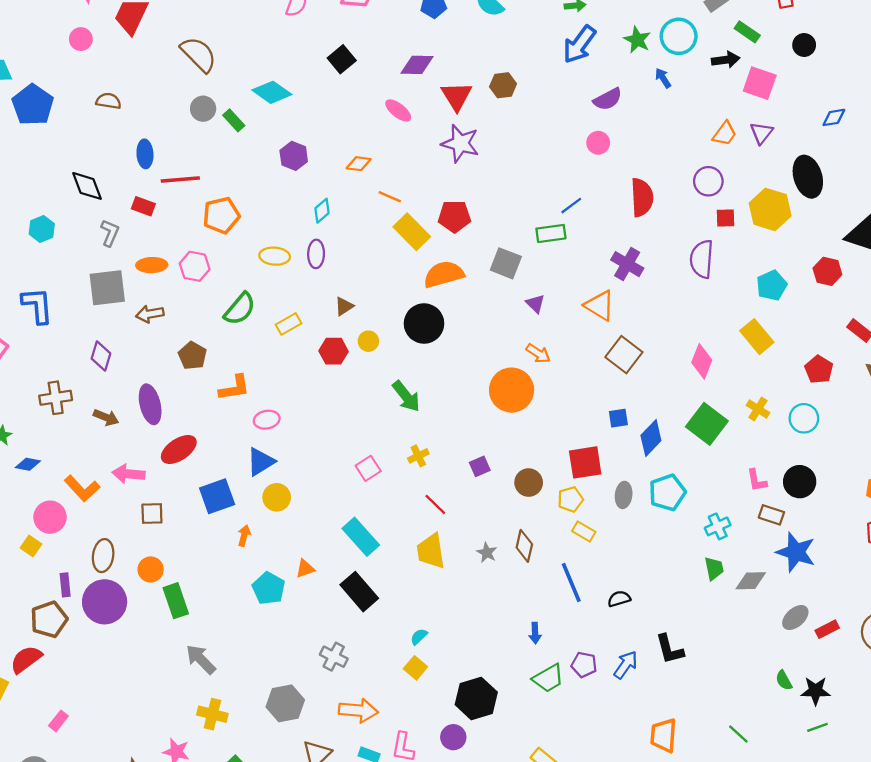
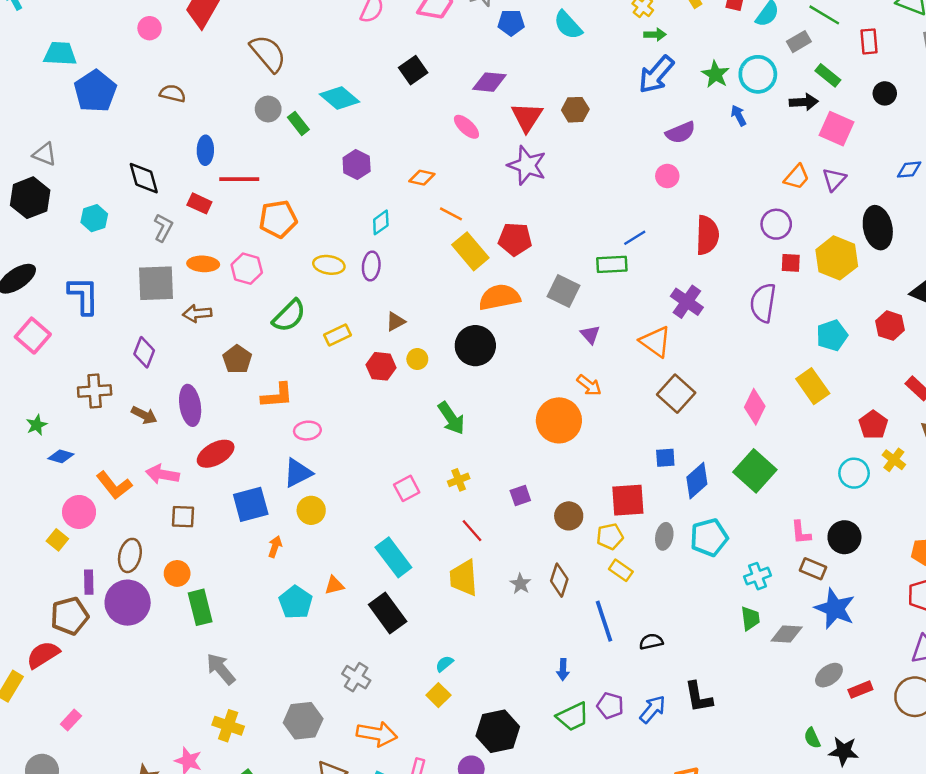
yellow cross: (758, 409) -> (894, 460), moved

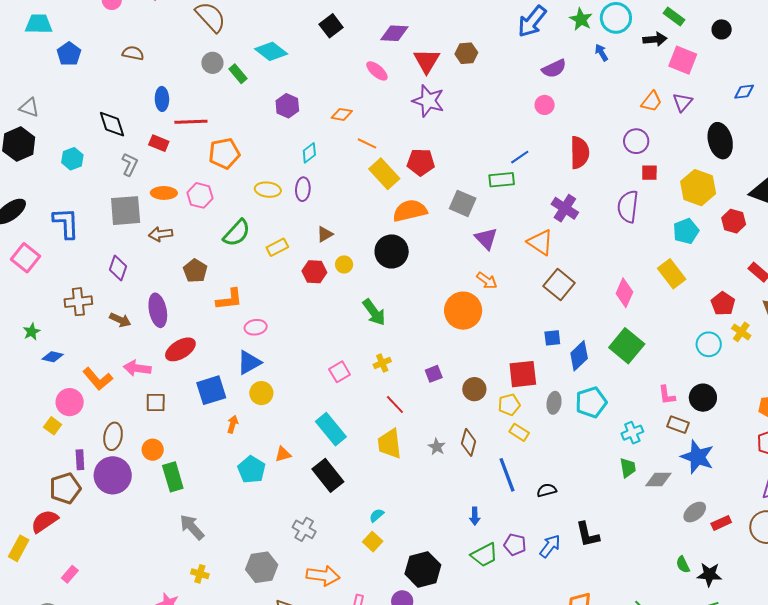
blue pentagon: (95, 91) -> (69, 54), size x0.7
yellow hexagon: (837, 258) -> (698, 188), moved
purple triangle: (590, 335) -> (486, 239), size x1.4
yellow cross: (228, 726) -> (200, 574), size x0.7

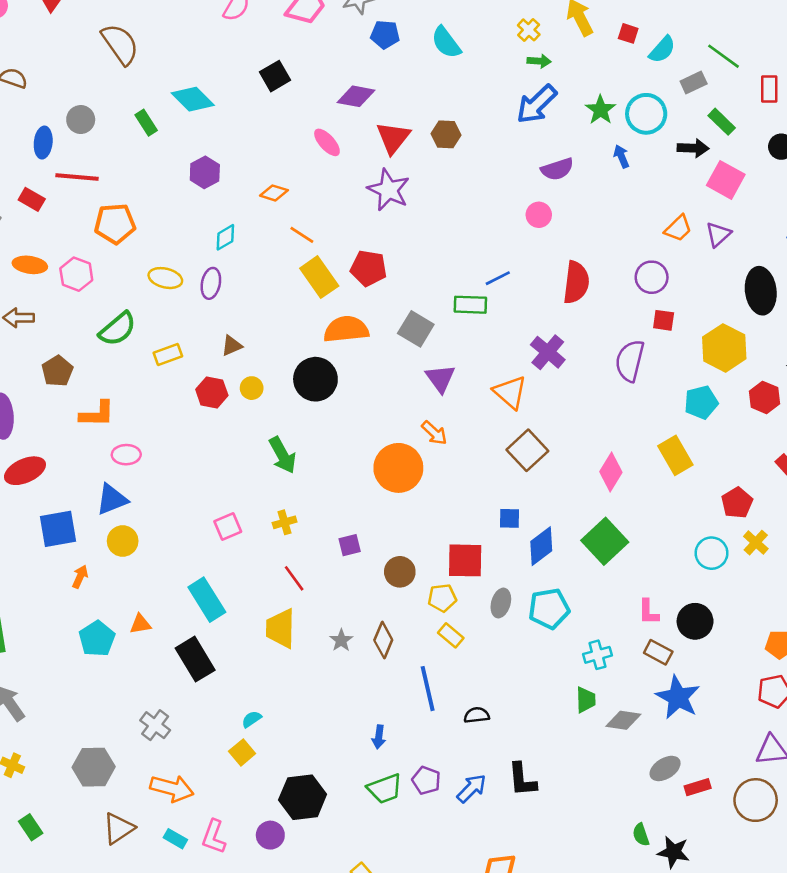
gray circle: (212, 63) -> (81, 120), moved

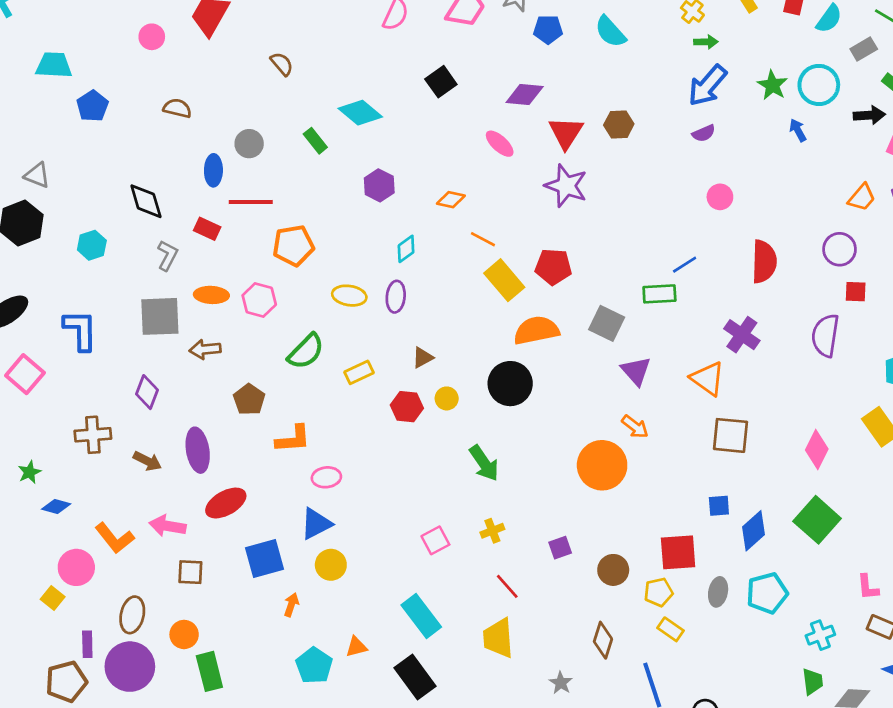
brown semicircle: (120, 44) -> (282, 64), size x0.6
purple semicircle: (557, 169) -> (704, 133), moved, size x0.7
brown square: (527, 450) -> (730, 435), turned -36
gray star: (341, 640) -> (561, 683), moved

